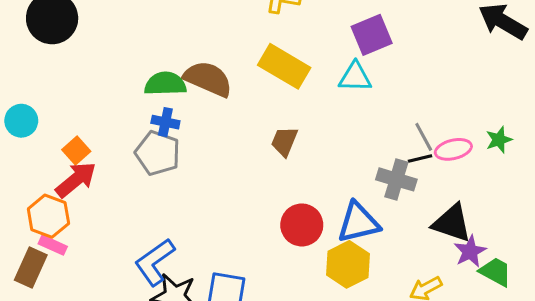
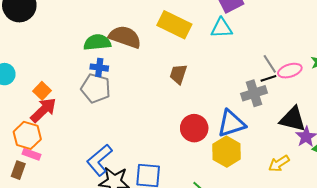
gray cross: (396, 179) -> (254, 93), turned -30
brown rectangle: (31, 267) -> (18, 170), size x0.7

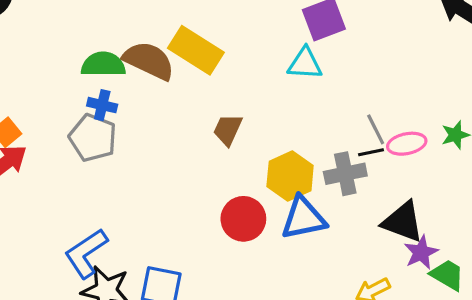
yellow rectangle: (174, 25) -> (196, 50), moved
yellow hexagon: (227, 152) -> (290, 176), moved

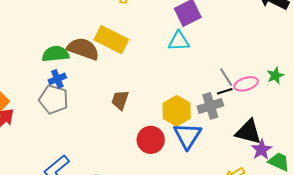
blue cross: (102, 105) -> (57, 79), turned -30
brown trapezoid: (228, 130) -> (120, 100), moved
blue triangle: (304, 218) -> (187, 136), turned -40

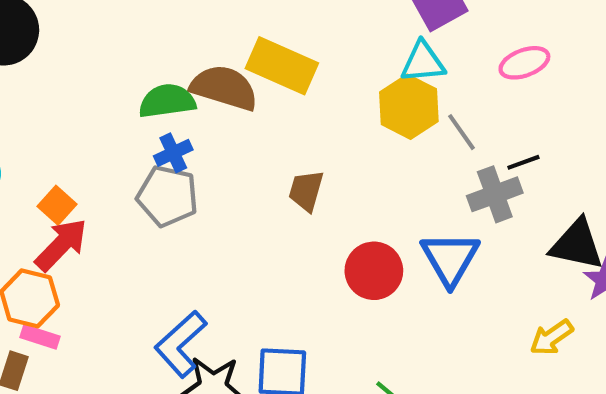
gray line: (226, 77) -> (462, 132), moved
pink ellipse: (246, 84) -> (524, 63), moved
yellow hexagon: (177, 111) -> (409, 107), moved

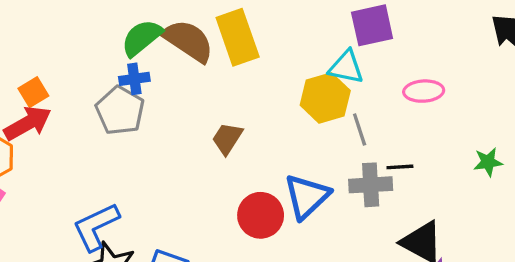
yellow rectangle: (282, 66) -> (238, 37), turned 30
green semicircle: (167, 101) -> (142, 38), turned -48
blue triangle: (450, 259) -> (307, 196), moved

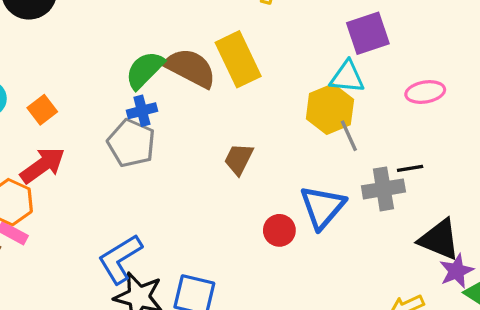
orange square: (33, 92) -> (42, 110), moved
gray line: (360, 130) -> (349, 136), moved
red circle: (261, 215) -> (279, 230), size x0.7

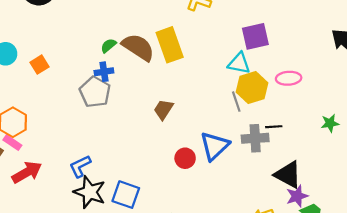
green semicircle: (145, 70) -> (108, 46), size x0.6
yellow hexagon: (330, 109) -> (252, 87), moved
red arrow: (42, 165) -> (27, 172), moved
blue L-shape: (120, 259) -> (80, 166), size x0.7

